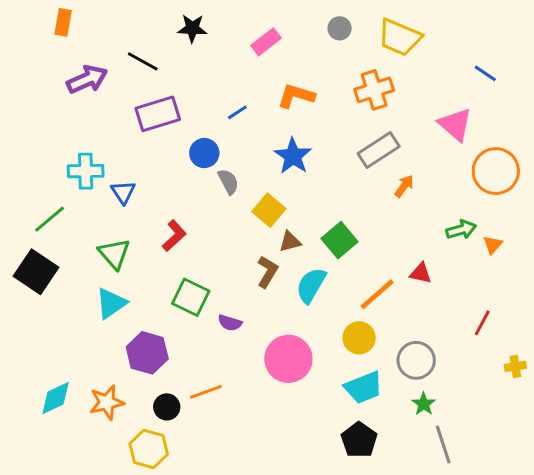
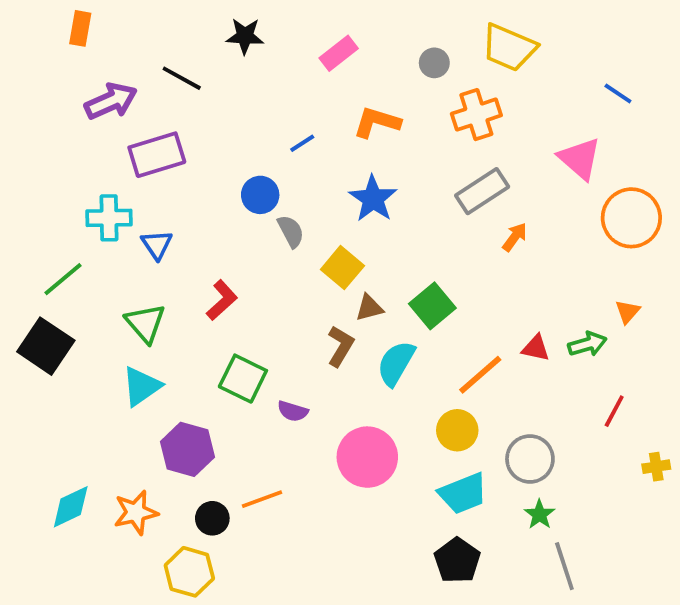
gray circle: (340, 28) -> (434, 63), moved
purple rectangle: (158, 114) -> (157, 155), moved
green arrow: (461, 230) -> (587, 344), moved

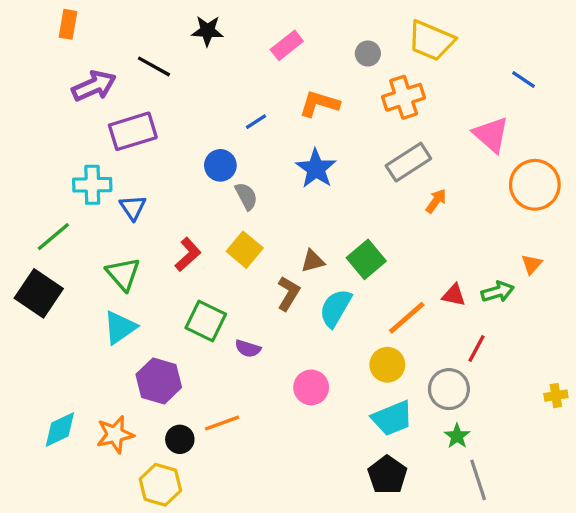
yellow square: (342, 268) -> (245, 250), moved
red line: (614, 411) -> (476, 349), moved
pink circle: (367, 457) -> (311, 387), size x0.7

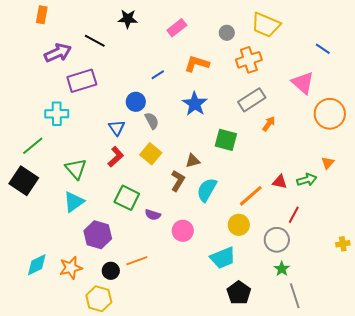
blue triangle: (133, 207) -> (117, 128), moved
green square: (366, 259) -> (226, 140), moved, turned -35
pink circle: (311, 387) -> (183, 231), moved
cyan trapezoid: (392, 418) -> (223, 258), moved

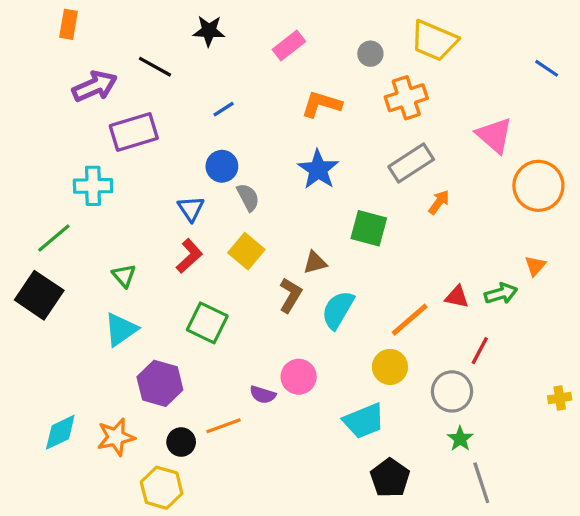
blue line: (323, 49) -> (547, 68), moved
blue line: (158, 75) -> (224, 109), moved
green triangle: (76, 169) -> (124, 276), size x0.7
purple semicircle: (153, 215) -> (263, 395), moved

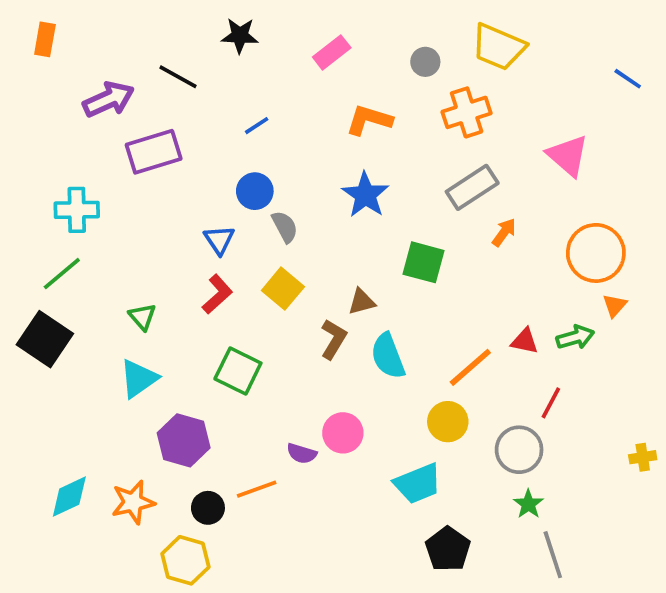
orange rectangle: (69, 24) -> (45, 39), moved
cyan cross: (93, 186) -> (77, 210), moved
orange circle: (538, 186) -> (596, 253), moved
cyan semicircle: (338, 310) -> (388, 356), turned -51

